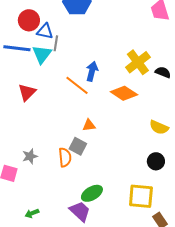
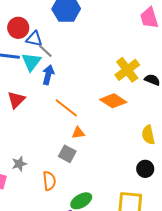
gray line: (56, 43) -> (45, 51), turned -56
blue arrow: (92, 71) -> (48, 75), moved
orange line: (77, 85) -> (66, 108), moved
yellow semicircle: (159, 127) -> (148, 135), turned 54
orange semicircle: (65, 157) -> (49, 181), moved

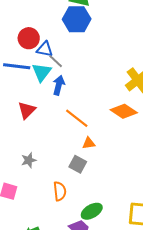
gray star: (19, 164) -> (29, 160), moved

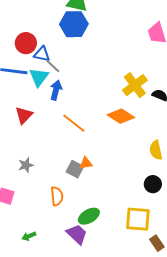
orange triangle: (89, 143) -> (86, 163), moved

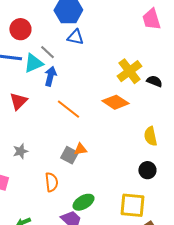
blue triangle: (42, 54) -> (75, 37), moved
cyan triangle: (39, 77) -> (33, 63), turned 30

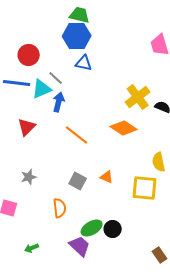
orange triangle: (80, 149) -> (107, 177), moved, turned 32
black circle: (147, 170) -> (113, 229), moved
yellow square: (132, 205) -> (145, 188), moved

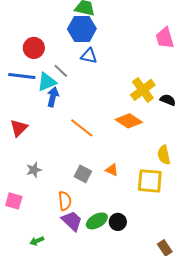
blue arrow: (59, 102) -> (53, 97), moved
red triangle: (27, 127) -> (19, 128), moved
purple trapezoid: (80, 246) -> (72, 221), moved

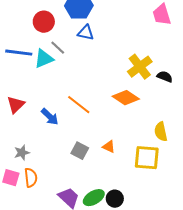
red circle: (34, 48) -> (44, 22), moved
blue arrow: (53, 97) -> (50, 117), moved, turned 120
gray star: (34, 170) -> (22, 153), moved
orange semicircle: (65, 201) -> (31, 178), moved

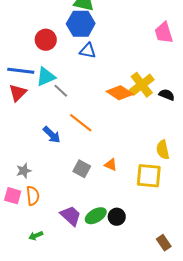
gray line: (58, 48) -> (61, 91), moved
orange diamond: (126, 98) -> (120, 93), moved
red triangle: (16, 105) -> (18, 93), moved

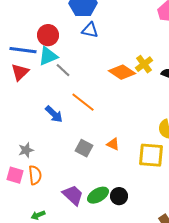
red circle: (46, 40) -> (48, 35), moved
yellow cross: (142, 85) -> (144, 64), size x0.7

